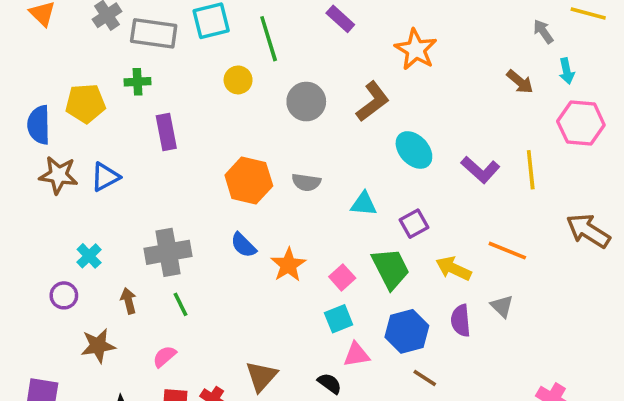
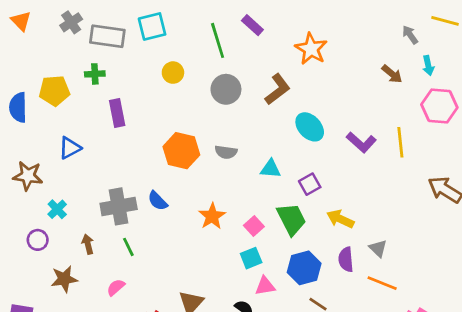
green line: (269, 39) -> (218, 40), moved
brown star: (58, 175) -> (28, 176), moved
blue semicircle: (243, 245) -> (158, 201), moved
orange line: (507, 251) -> (382, 283), moved

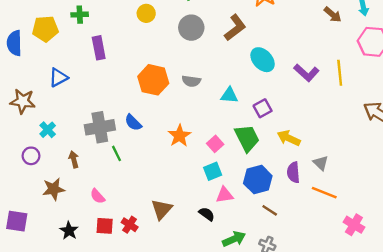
green line: (128, 247) -> (116, 153), moved
pink semicircle: (116, 287) -> (97, 196), turned -91

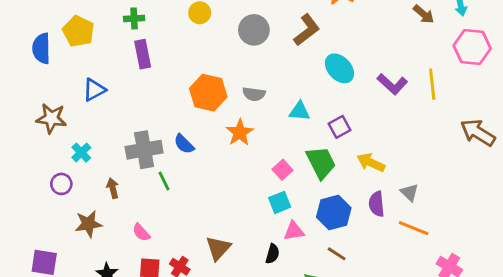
green cross: (80, 15) -> (134, 18), moved
yellow pentagon: (45, 29) -> (78, 31), turned 30
orange star: (179, 136) -> (240, 133), moved
brown line: (270, 210) -> (337, 254), moved
black semicircle: (207, 214) -> (272, 254), turned 70

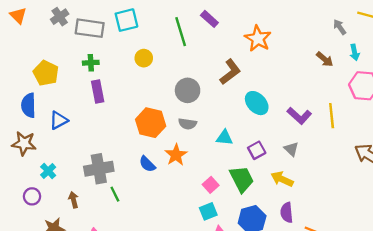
gray circle: (254, 30) -> (188, 90), moved
blue semicircle: (41, 48) -> (29, 105), moved
blue semicircle: (184, 144) -> (147, 164), moved
gray triangle: (409, 192) -> (291, 149), moved

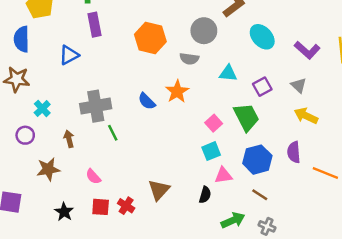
gray circle: (188, 90) -> (204, 31), moved
blue triangle: (59, 120) -> (69, 55), moved
orange hexagon: (151, 123) -> (150, 38), moved
yellow arrow: (282, 179) -> (306, 116), moved

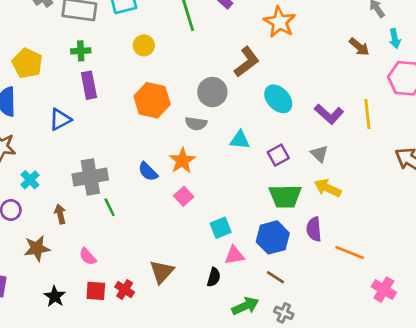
green trapezoid: (246, 117) -> (285, 196), moved, turned 116
pink square: (214, 123) -> (184, 196), moved

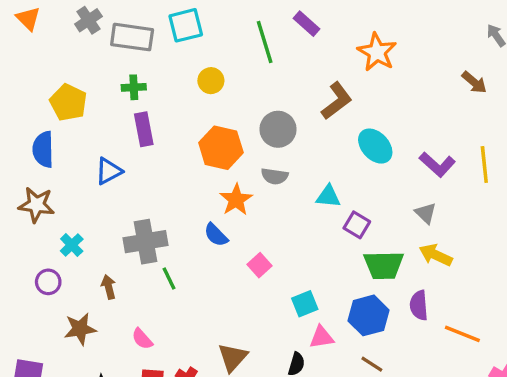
gray circle: (212, 92) -> (278, 129), moved
purple square: (278, 155) -> (357, 225), moved, turned -30
orange star: (182, 161) -> (236, 200), moved

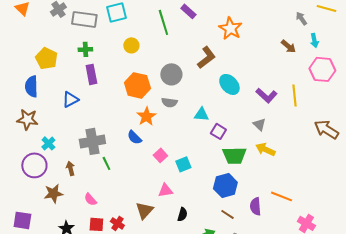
purple circle: (48, 282) -> (34, 165), size x1.6
cyan square: (305, 304) -> (183, 164), moved
purple semicircle: (419, 305) -> (255, 206), moved
pink triangle: (322, 337) -> (165, 190), moved

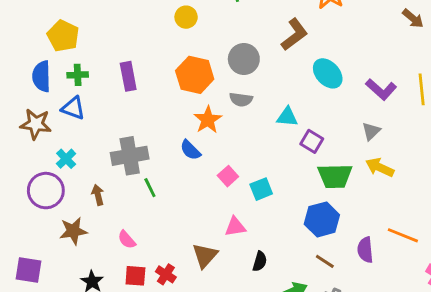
green cross: (85, 49) -> (78, 75), moved
purple rectangle: (91, 74) -> (128, 76), moved
blue triangle: (70, 99) -> (73, 108), moved, turned 48
gray triangle: (259, 124) -> (371, 131), turned 32

